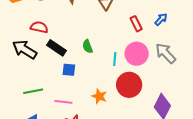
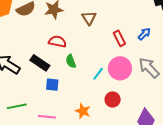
red semicircle: (39, 27) -> (57, 42), moved
cyan line: (115, 59) -> (98, 74), turned 32
red circle: (129, 85) -> (113, 99), size x0.6

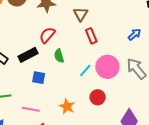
red rectangle: (119, 38) -> (91, 36), moved
red semicircle: (57, 42) -> (47, 35), turned -66
black rectangle: (40, 63) -> (28, 55), turned -66

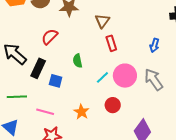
blue arrow: (134, 34) -> (154, 45), turned 144
red semicircle: (47, 35) -> (50, 37), moved
black rectangle: (28, 55) -> (38, 68), moved, turned -42

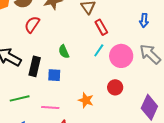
red semicircle: (50, 37) -> (32, 24), moved
green semicircle: (78, 61) -> (64, 52), moved
cyan line: (102, 77) -> (99, 50), moved

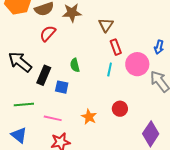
cyan line: (99, 50) -> (110, 70), turned -32
pink circle: (121, 56) -> (137, 64), moved

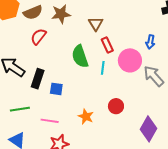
green semicircle: (75, 65) -> (80, 56), moved, size x1.6

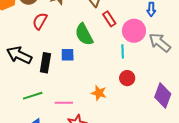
cyan line: (103, 68) -> (123, 51), moved
blue square: (56, 89) -> (68, 55), moved

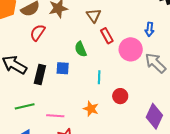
green semicircle: (84, 34) -> (81, 49), size x0.7
cyan line: (123, 51) -> (99, 77), moved

